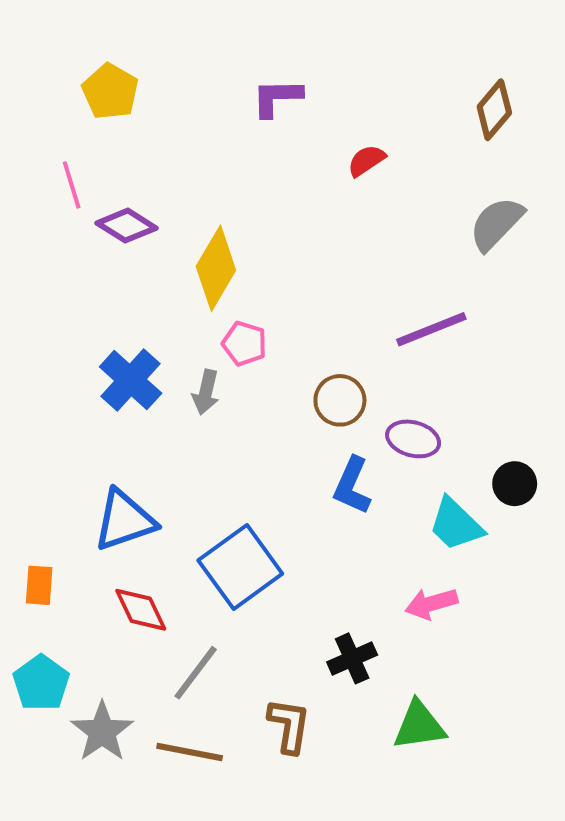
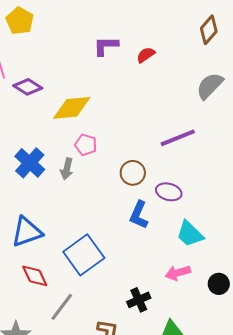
purple L-shape: (277, 98) -> (106, 46), moved
yellow diamond: (216, 268) -> (72, 108), turned 54
black circle: (515, 484) -> (219, 284), moved

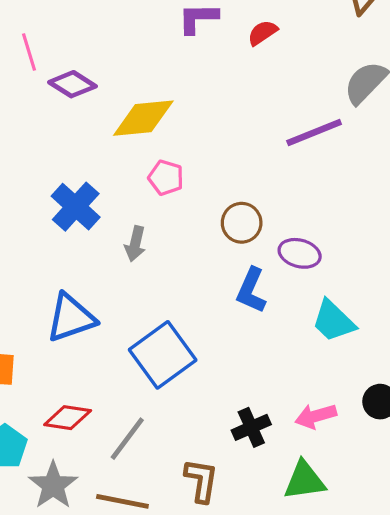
purple line: (178, 138) -> (314, 133), moved
gray arrow: (67, 169) -> (135, 244), moved
pink arrow: (178, 273) -> (316, 416), moved
red diamond: (35, 276) -> (68, 418), moved, turned -56

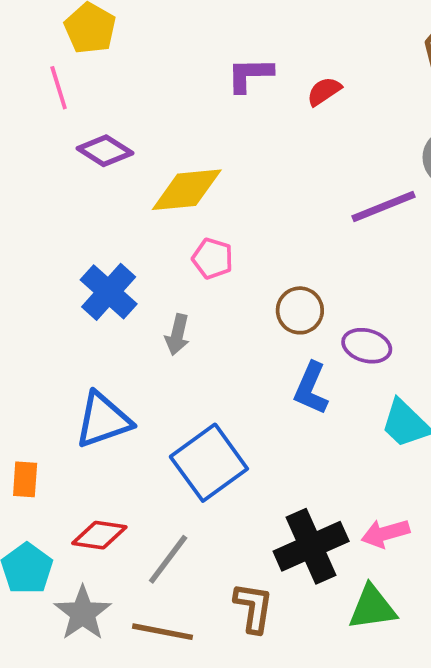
pink line: (29, 52) -> (59, 88), moved
black cross: (251, 427) -> (311, 546), size x1.6

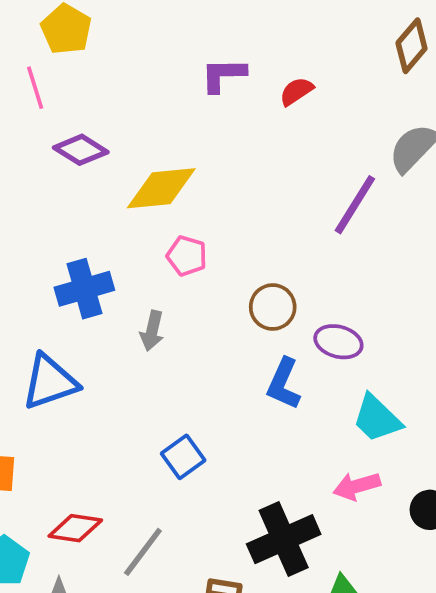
purple line: (383, 206) -> (355, 205), turned -36
blue cross: (109, 292) -> (84, 289), turned 32
blue triangle: (103, 420) -> (50, 382), moved
blue square: (209, 463) -> (183, 457), size x0.6
pink arrow: (385, 533) -> (357, 486), moved

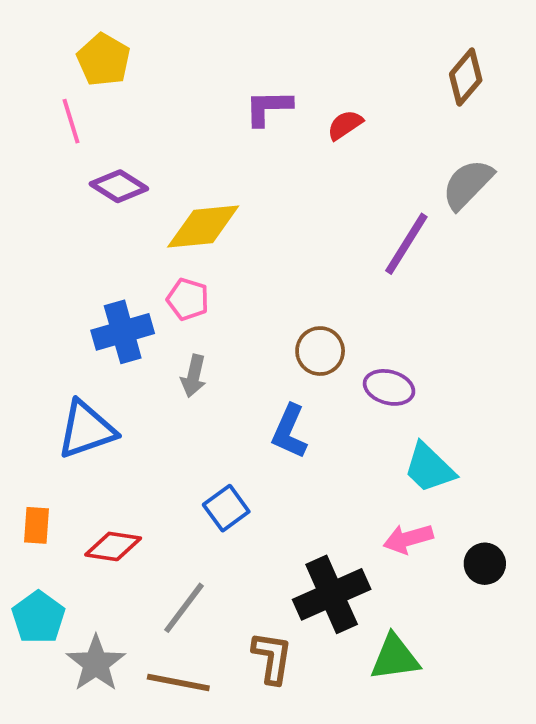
pink pentagon: (187, 256) -> (188, 299), moved
blue L-shape: (284, 384) -> (289, 431), moved
red diamond: (75, 528) -> (113, 546), moved

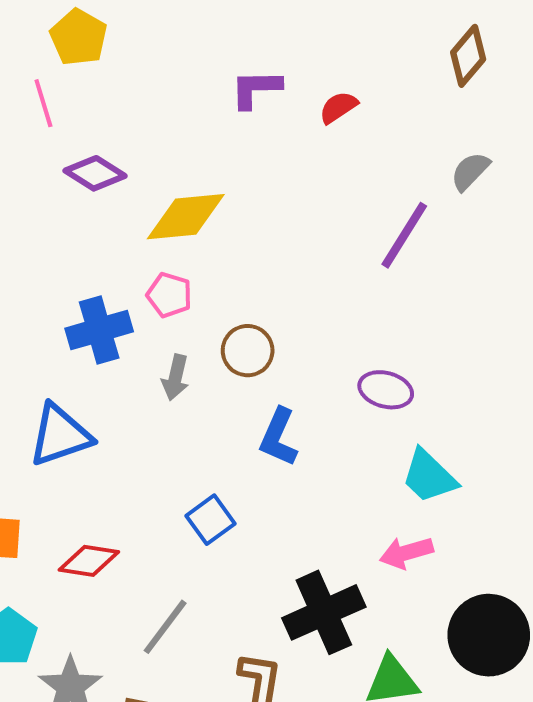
gray semicircle: (468, 184) -> (470, 171), size x0.7
brown circle: (320, 351) -> (248, 351), moved
black circle: (485, 564) -> (489, 635), moved, size x1.8

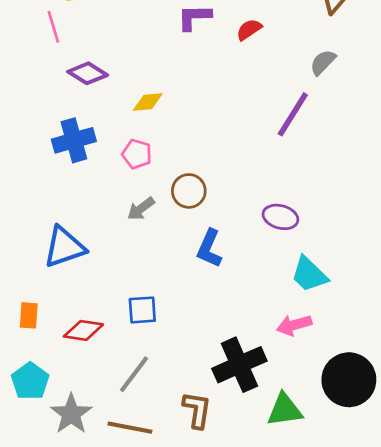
gray semicircle: (470, 171) -> (323, 62), moved
yellow diamond: (186, 217) -> (148, 102), size x0.6
blue cross: (99, 330) -> (74, 140), moved
gray arrow: (175, 377) -> (141, 209), turned 40
blue square: (210, 520) -> (142, 310), moved, turned 32

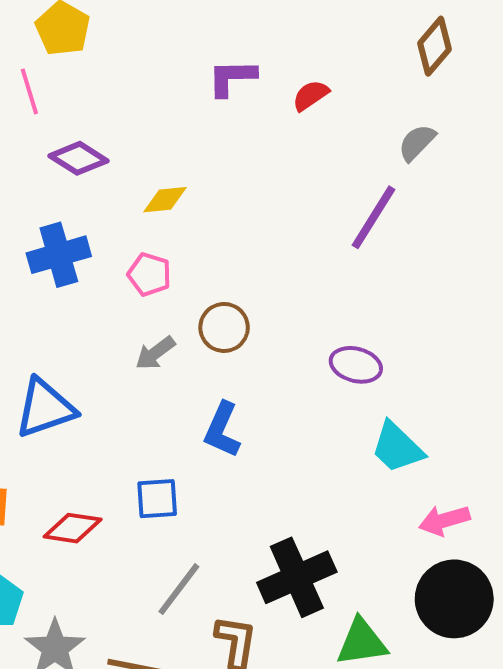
blue L-shape: (209, 248) -> (222, 430), moved
pink arrow: (294, 325) -> (444, 520), moved
gray line: (134, 374) -> (179, 589), moved

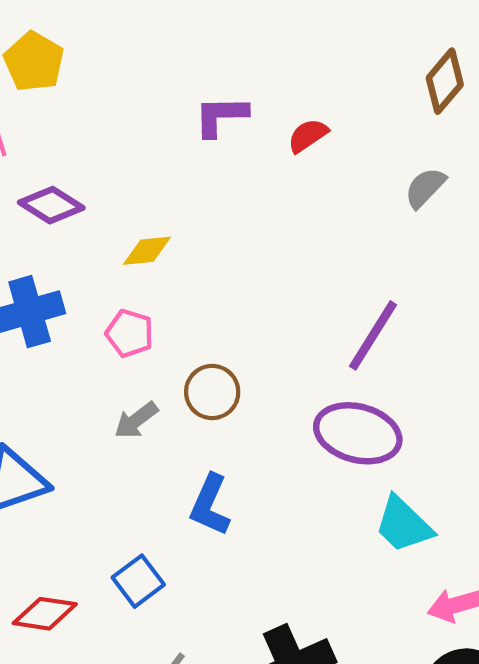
purple line: (374, 217) -> (373, 335), moved
purple ellipse: (356, 365) -> (358, 433), size x1.5
blue square: (157, 499) -> (138, 581), turned -33

